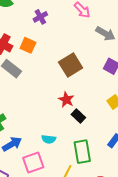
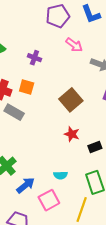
purple cross: (40, 17) -> (34, 58), turned -32
black rectangle: (78, 116) -> (95, 147), moved, turned -56

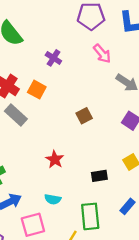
brown square: (71, 100) -> (84, 116), size x0.6
red star: (72, 134) -> (55, 159), moved

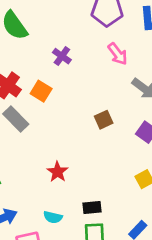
brown square: (84, 116) -> (104, 120), moved
black rectangle: (99, 176) -> (92, 207), moved

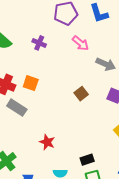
purple cross: (62, 56) -> (39, 43), moved
red star: (57, 172) -> (47, 142), moved

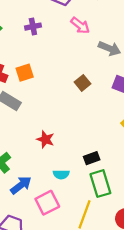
purple cross: (39, 43) -> (33, 27), turned -32
orange square: (31, 83) -> (25, 73), turned -35

